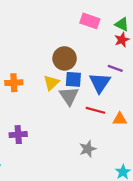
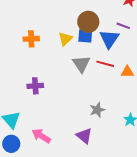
brown circle: (65, 58) -> (88, 22), moved
gray triangle: (69, 96) -> (81, 64), moved
gray star: (88, 149) -> (97, 110), moved

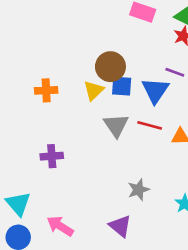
brown circle: (88, 22) -> (110, 67), moved

